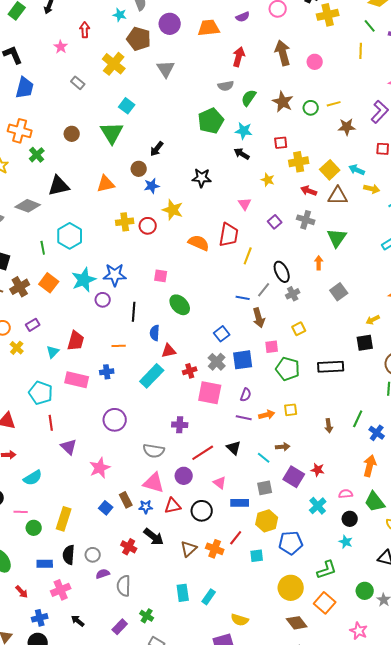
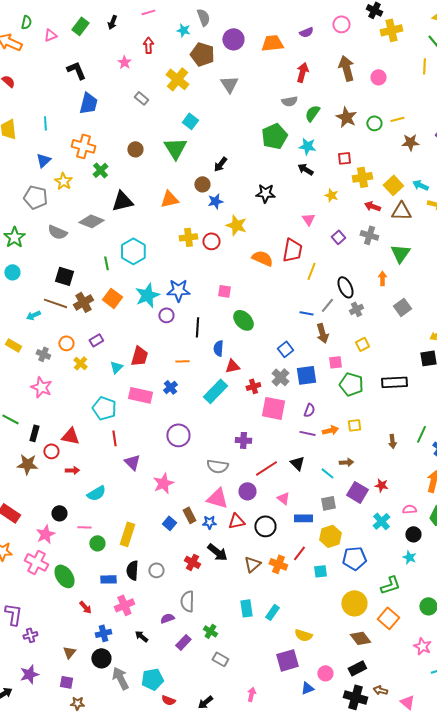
blue cross: (107, 372) -> (170, 387), turned -32
purple semicircle: (103, 574) -> (167, 618), moved

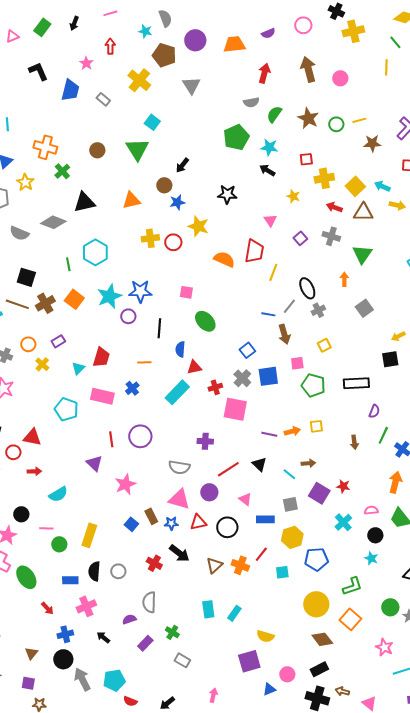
blue trapezoid: (88, 103) -> (70, 90), moved
purple semicircle: (309, 410) -> (374, 411), moved
red line: (114, 438) -> (111, 439), moved

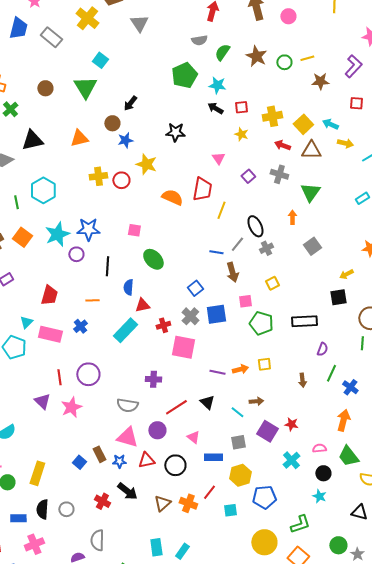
gray rectangle: (103, 99) -> (51, 37), size x1.5
red square: (306, 159) -> (241, 107), moved
cyan triangle: (78, 368) -> (26, 322), moved
pink star: (125, 484) -> (71, 407), moved

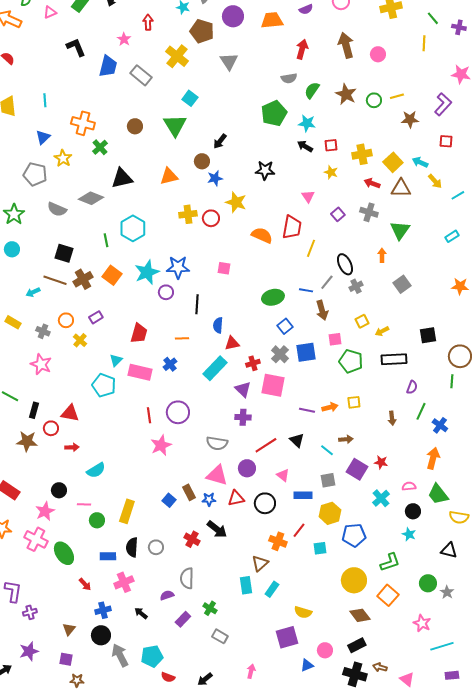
yellow arrow: (345, 143) -> (435, 181), turned 35
green ellipse: (153, 259) -> (273, 297), moved, turned -60
yellow arrow: (346, 274) -> (382, 331), moved
purple triangle: (42, 401) -> (243, 389), moved
brown triangle: (162, 503) -> (260, 563), moved

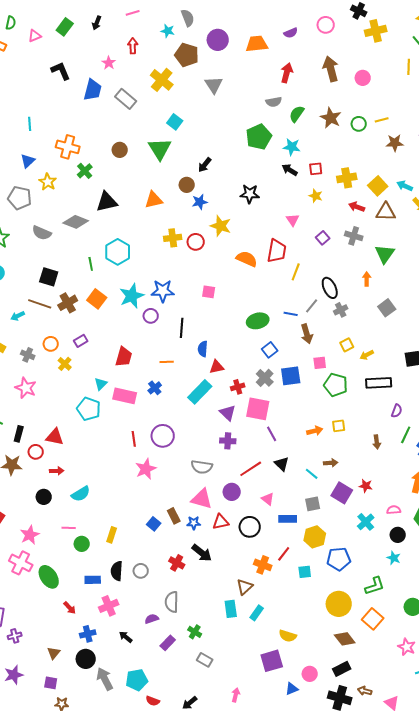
purple line: (307, 410) -> (272, 434), moved, turned 49
black circle: (59, 490) -> (44, 497), moved
yellow rectangle: (127, 511) -> (112, 535), size x0.7

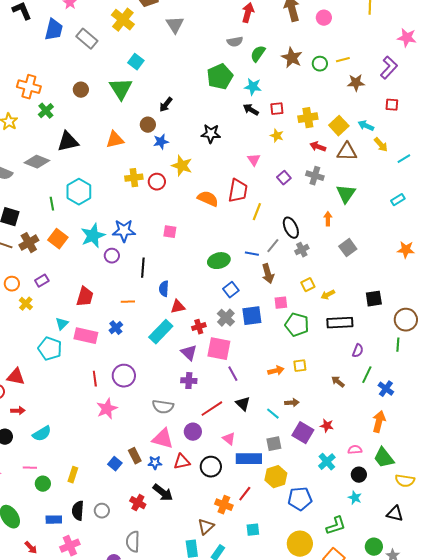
brown arrow: (377, 442) -> (338, 382), turned 136
blue rectangle: (288, 519) -> (249, 459), size x1.4
cyan square: (305, 572) -> (253, 530), moved

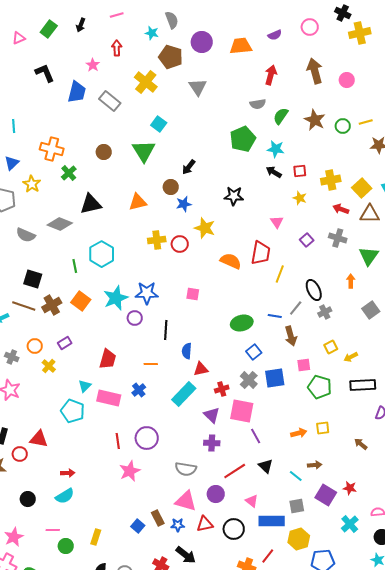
red arrow: (18, 411) -> (68, 473), moved

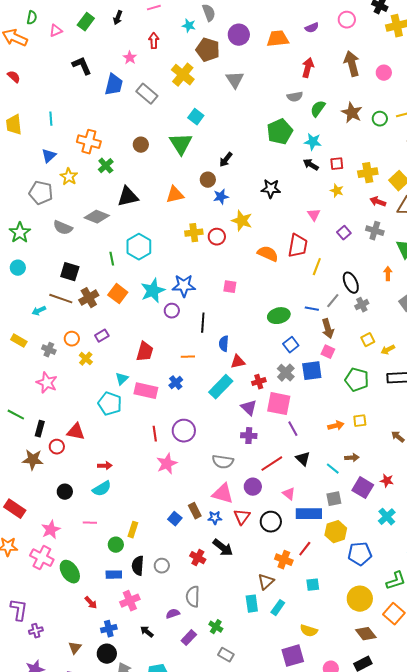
pink square: (304, 365) -> (328, 352), moved, turned 32
red triangle: (205, 524) -> (242, 517), turned -42
green circle: (66, 546) -> (116, 545), moved

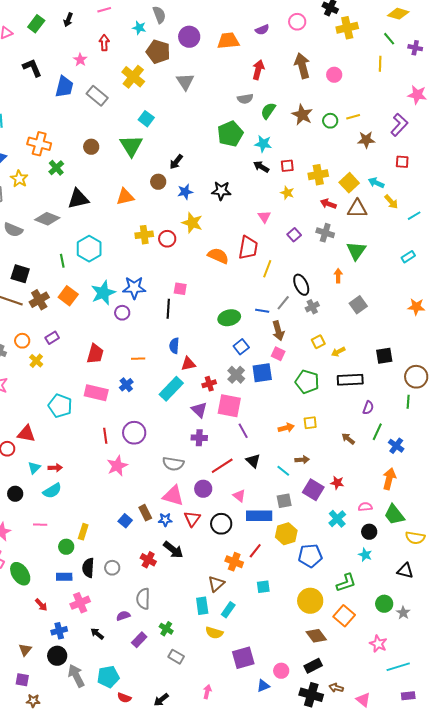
blue star: (221, 197) -> (185, 192), moved
black line: (203, 323) -> (168, 309), moved
cyan triangle: (122, 379) -> (34, 468), moved
yellow semicircle: (309, 631) -> (214, 633), moved

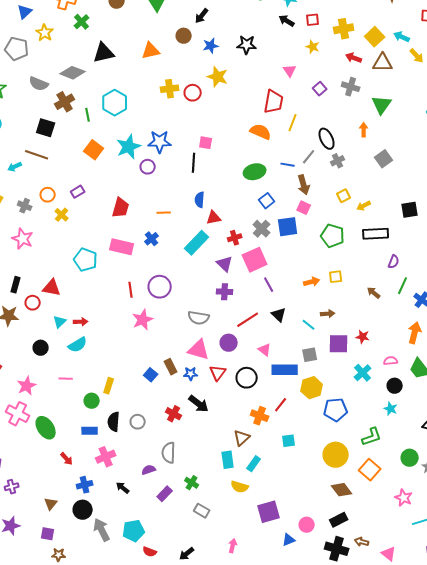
orange semicircle: (218, 256) -> (261, 132), moved
brown cross: (39, 300) -> (65, 102), moved
pink square: (229, 406) -> (255, 260), turned -35
purple square: (313, 490) -> (339, 344), turned -30

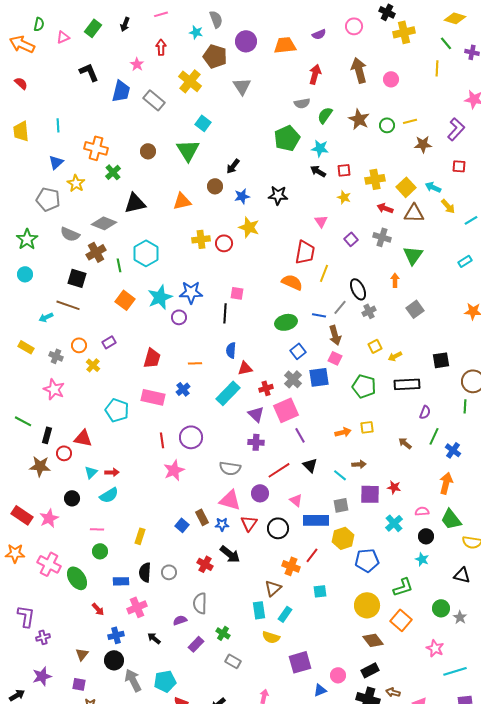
pink star: (27, 386) -> (49, 518), moved
green circle: (92, 401) -> (100, 551), moved

